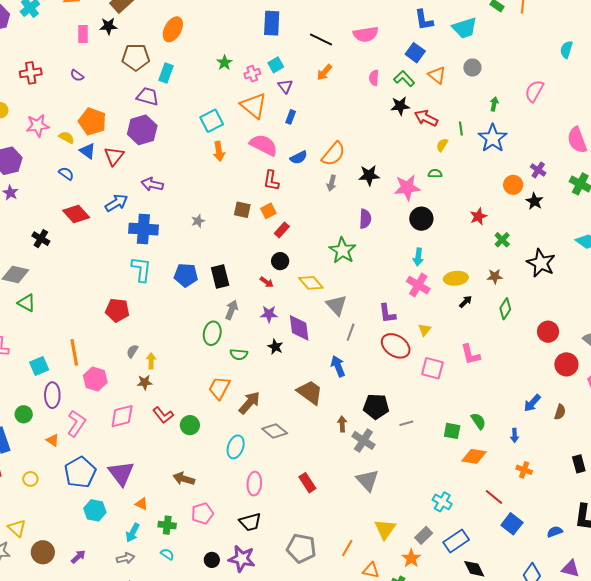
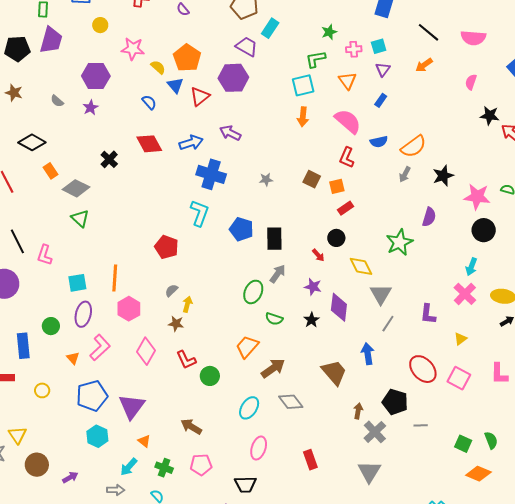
green L-shape: (404, 79) -> (316, 59), moved, turned -70
orange triangle: (254, 106) -> (347, 81), size x0.7
black star: (369, 175) -> (443, 176), turned -30
red ellipse: (396, 346) -> (423, 369), moved
pink diamond: (122, 416) -> (146, 351), turned -60

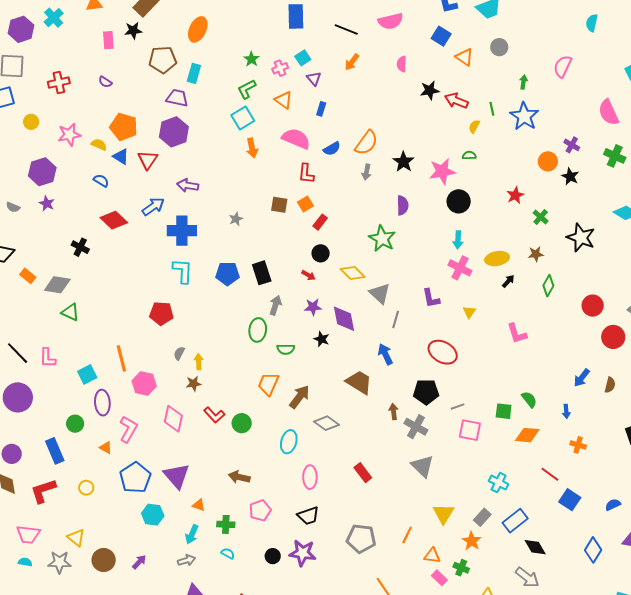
pink square: (459, 378) -> (470, 430), moved

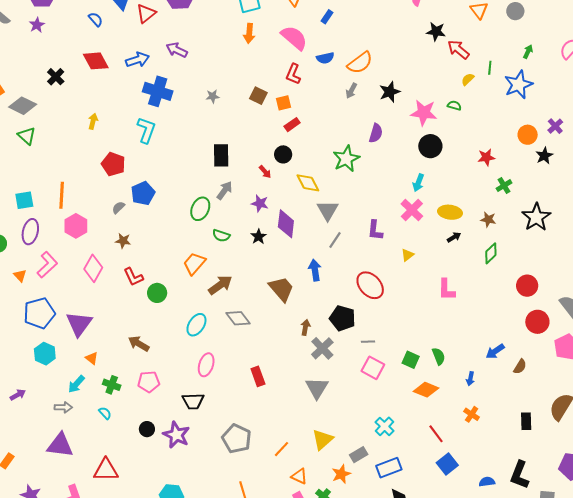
blue pentagon: (227, 274) -> (143, 193), moved, turned 30
yellow arrow: (199, 362) -> (93, 121), moved

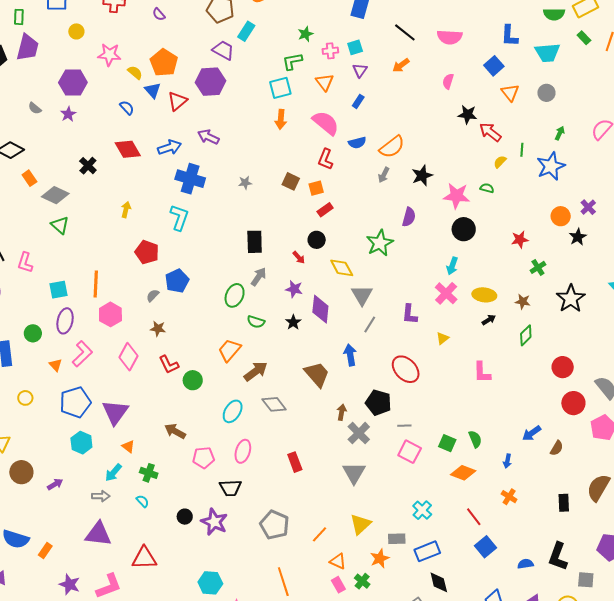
pink pentagon: (149, 382) -> (204, 458), moved
gray rectangle: (359, 455) -> (397, 539), turned 30

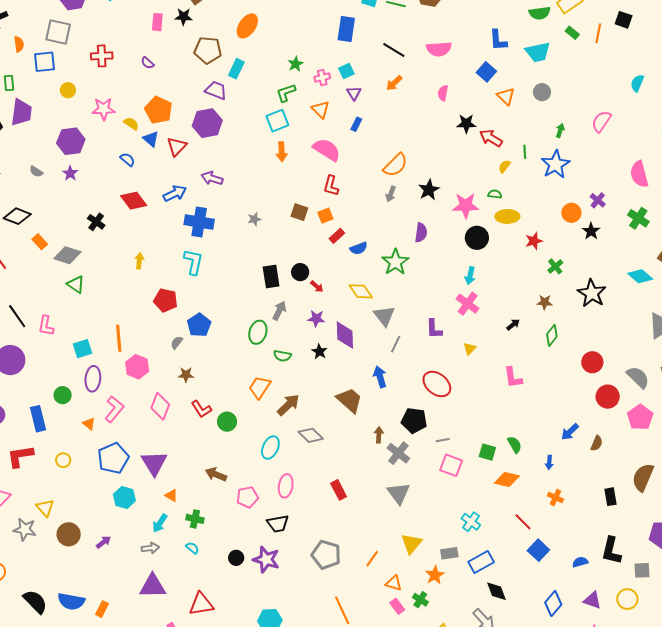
blue semicircle: (357, 143) -> (359, 248), moved
black circle: (317, 240) -> (300, 272), moved
yellow ellipse: (484, 295) -> (507, 216), moved

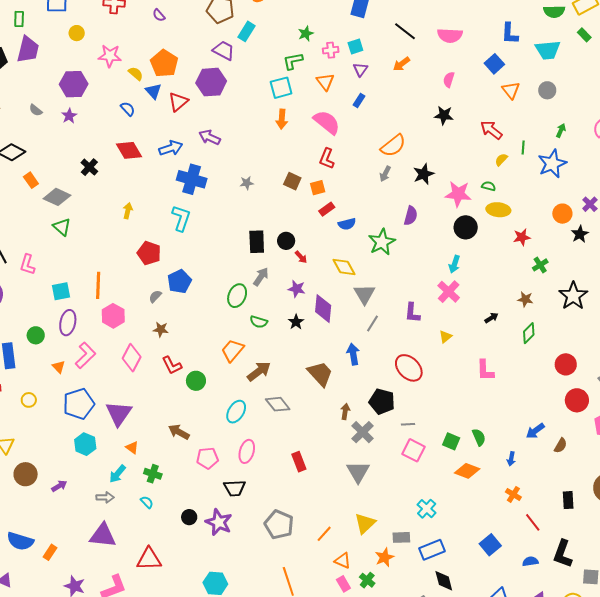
black star: (466, 124) -> (444, 115), moved
red line: (523, 522) -> (533, 522), moved

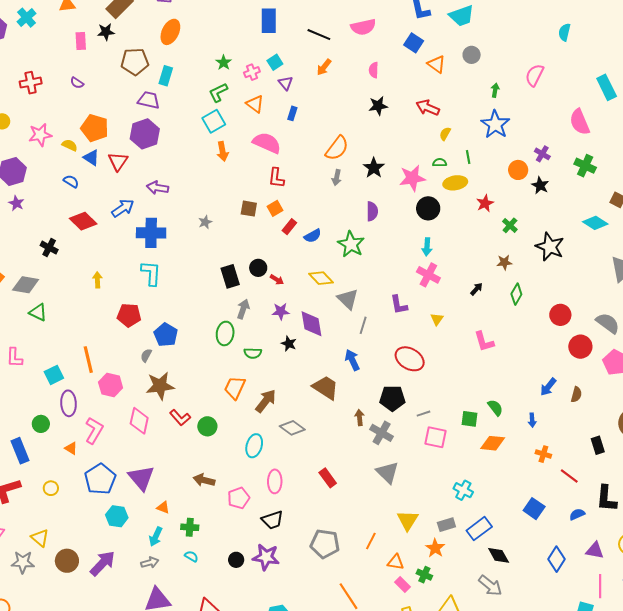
green line: (523, 148) -> (468, 157), moved
brown star: (161, 329) -> (160, 386), size x1.8
purple arrow: (59, 486) -> (103, 563), size x1.8

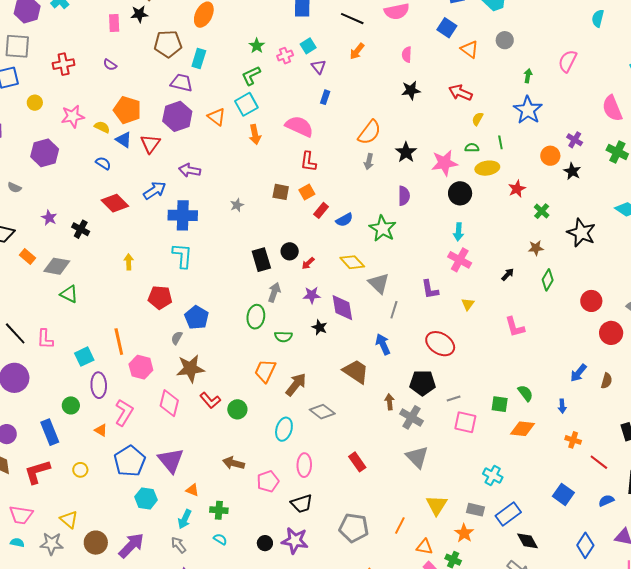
orange triangle: (255, 104) -> (217, 117), moved
purple star: (16, 203) -> (49, 218), moved
red arrow: (277, 280) -> (308, 263), turned 104
gray rectangle: (446, 525) -> (476, 510), turned 30
gray arrow: (150, 563) -> (179, 545), turned -114

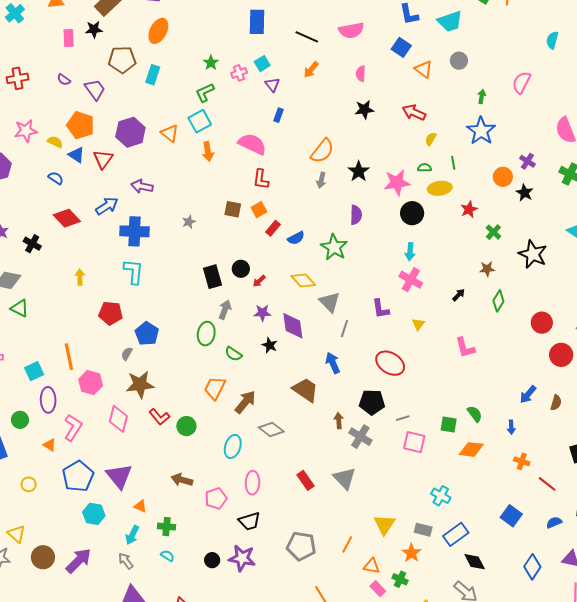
purple trapezoid: (181, 83) -> (95, 90), moved, turned 40
green semicircle: (283, 337) -> (233, 354), turned 30
gray triangle: (417, 457) -> (345, 478), moved

